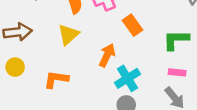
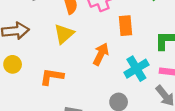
orange rectangle: (133, 25) -> (126, 26), turned 30
cyan cross: (128, 78) -> (136, 69), moved

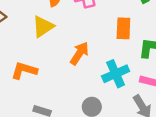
orange rectangle: (126, 26) -> (123, 28), moved

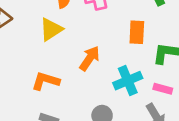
orange L-shape: (24, 70) -> (46, 81), moved

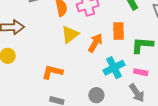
yellow triangle: (51, 29) -> (70, 34), moved
orange arrow: (90, 58) -> (95, 43), moved

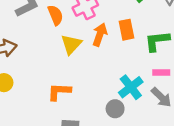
orange arrow: (95, 43) -> (100, 35), moved
cyan cross: (114, 68) -> (131, 87), moved

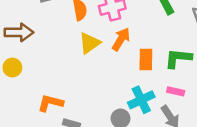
orange rectangle: (127, 30) -> (146, 59), moved
orange L-shape: (59, 92) -> (50, 103), moved

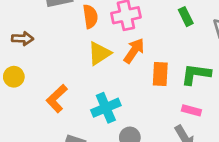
brown arrow: (19, 32) -> (23, 39), size x0.7
cyan cross: (141, 100) -> (106, 108), moved
orange L-shape: (50, 103) -> (57, 99), moved, turned -60

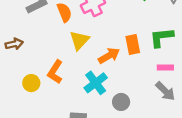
orange arrow: (134, 51) -> (109, 56), moved, turned 40
yellow circle: (14, 77) -> (31, 83), moved
orange L-shape: (57, 99) -> (55, 72), moved

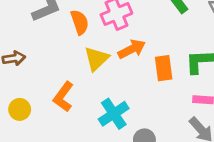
orange arrow: (109, 56) -> (132, 49), moved
yellow circle: (31, 83) -> (20, 109), moved

